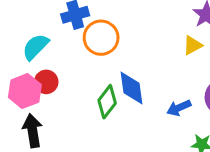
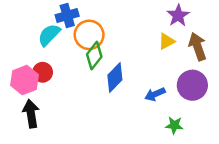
cyan semicircle: (36, 47) -> (49, 35), moved
blue diamond: (132, 88) -> (115, 77), turned 52
green diamond: (107, 102) -> (94, 56), moved

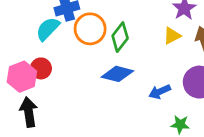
green diamond: (94, 56) -> (120, 37), moved
blue diamond: (115, 77) -> (117, 74), turned 60

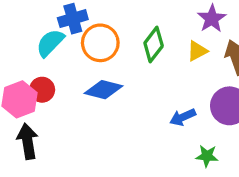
green diamond: (120, 37) -> (154, 44), moved
blue diamond: (117, 74) -> (103, 90), moved

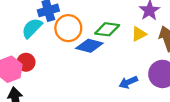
green diamond: (154, 44) -> (107, 29), turned 60
blue diamond: (103, 90) -> (89, 46), moved

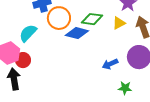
cyan semicircle: (32, 28) -> (28, 33), moved
red circle: (26, 62) -> (23, 60), moved

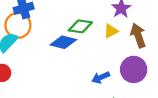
orange circle: (59, 18) -> (18, 25), moved

